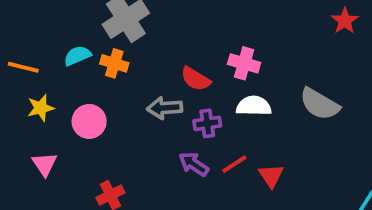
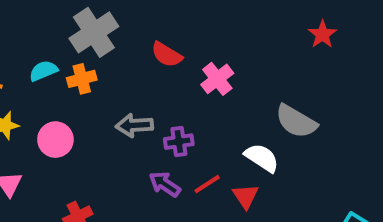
orange cross: (114, 63) -> (82, 79), turned -32
pink cross: (244, 63) -> (217, 79), turned 36
red semicircle: (196, 79) -> (167, 55), moved
white semicircle: (254, 106) -> (262, 158), moved, turned 32

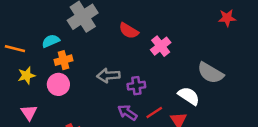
red star: (322, 34) -> (227, 18), turned 30
orange cross: (82, 79) -> (64, 60), moved

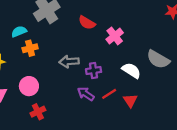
pink circle: (58, 84) -> (29, 86), moved
white semicircle: (189, 96) -> (131, 70), moved

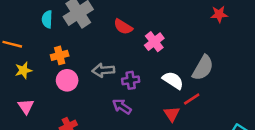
cyan semicircle: (19, 32) -> (47, 19), moved, turned -64
gray semicircle: (158, 59) -> (203, 68), turned -90
pink circle: (29, 86) -> (67, 80), moved
red line: (109, 94) -> (192, 99), moved

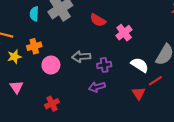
orange cross: (60, 55) -> (34, 46), moved
purple arrow: (122, 106) -> (97, 87), turned -49

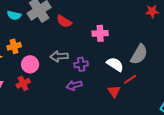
cyan semicircle: (34, 14) -> (14, 15), turned -80
red semicircle: (98, 20) -> (64, 21), moved
pink cross: (124, 33) -> (100, 33), turned 35
red cross: (52, 104) -> (23, 83), moved

